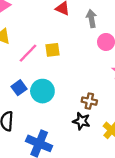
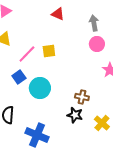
gray arrow: (92, 19) -> (94, 23), moved
blue square: (19, 88) -> (19, 77), moved

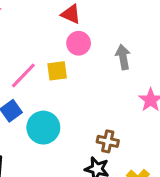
gray arrow: (94, 23) -> (123, 57), moved
pink circle: (97, 44) -> (79, 43), moved

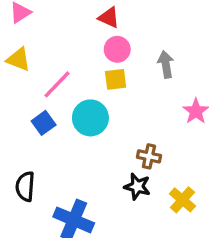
yellow square: (57, 71) -> (116, 79), moved
cyan circle: (43, 128) -> (90, 118), moved

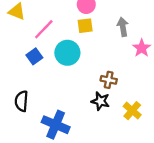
gray arrow: (166, 64) -> (123, 27), moved

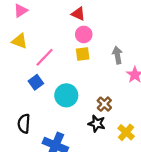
cyan circle: (67, 53) -> (66, 95), moved
brown cross: (109, 80) -> (104, 104), turned 32

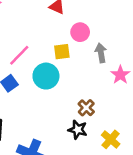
pink circle: (84, 34) -> (80, 32), moved
cyan circle: (66, 95) -> (46, 76), moved

